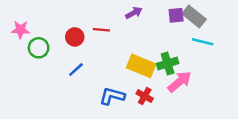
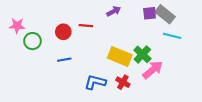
green cross: (168, 63) -> (142, 54), turned -30
blue line: (76, 70) -> (64, 60), turned 32

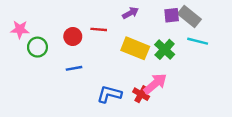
green cross: (142, 54) -> (165, 49), moved
yellow rectangle: (120, 56) -> (135, 48), moved
pink arrow: (153, 70) -> (155, 84), moved

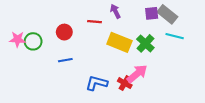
purple arrow: (130, 13) -> (115, 11), turned -88
pink star: (20, 29) -> (17, 39), moved
red line: (99, 29) -> (94, 22), moved

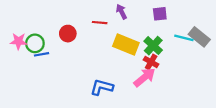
gray rectangle: (167, 14) -> (199, 37), moved
blue line: (65, 60) -> (41, 54), moved
red cross: (125, 83) -> (151, 62), moved

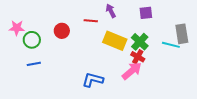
gray rectangle: (199, 37) -> (182, 34), turned 42
cyan line: (184, 38) -> (171, 45), moved
pink star: (18, 41) -> (17, 28), moved
blue line: (41, 54) -> (34, 64), moved

